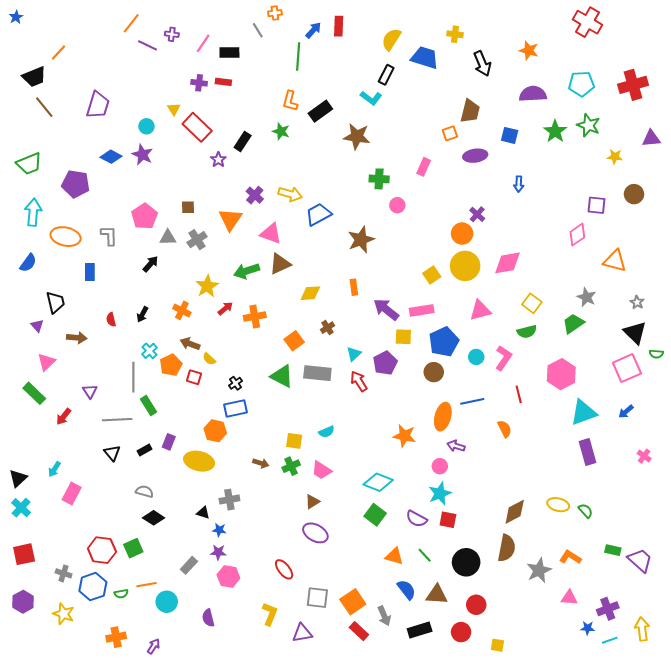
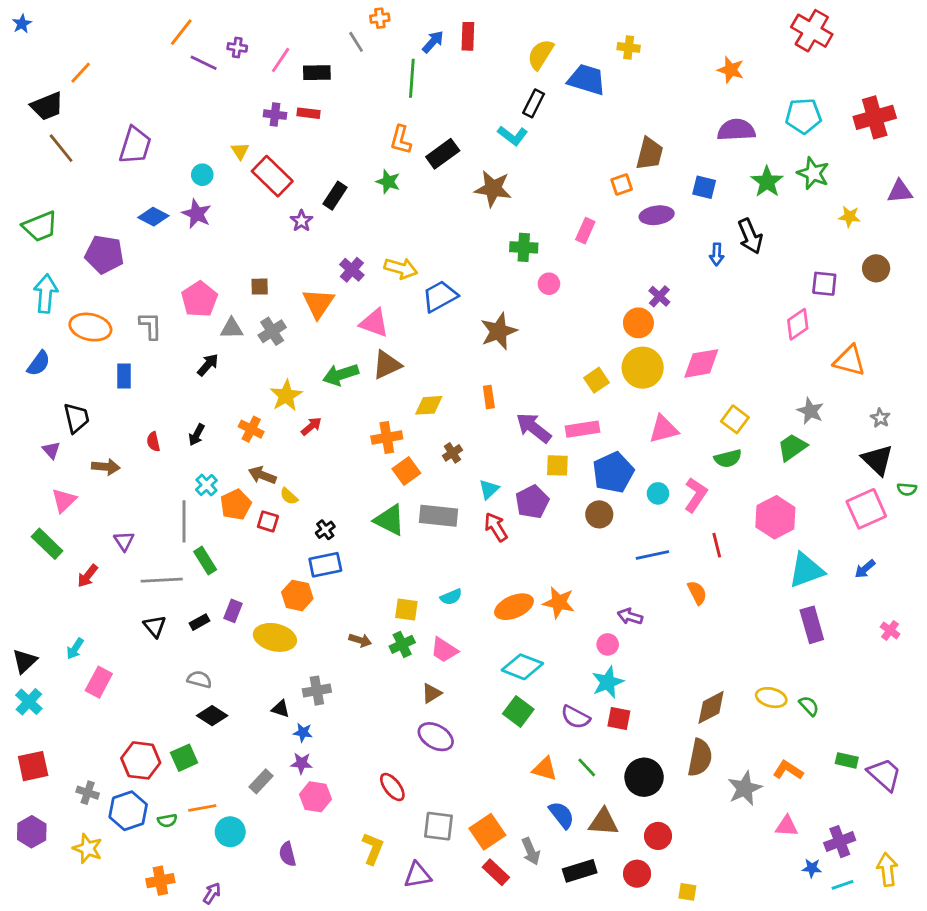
black arrow: (482, 64) -> (750, 236), moved
orange cross: (255, 316) -> (387, 438), moved
orange ellipse: (443, 417) -> (514, 607), moved, turned 52

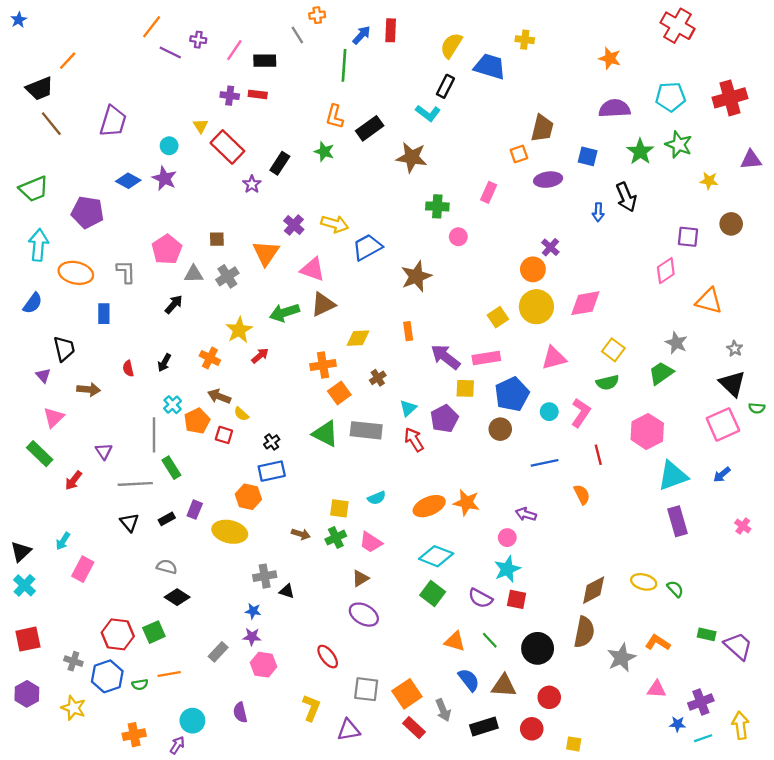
black triangle: (281, 709) -> (287, 591), moved
cyan circle: (230, 832) -> (192, 721), moved

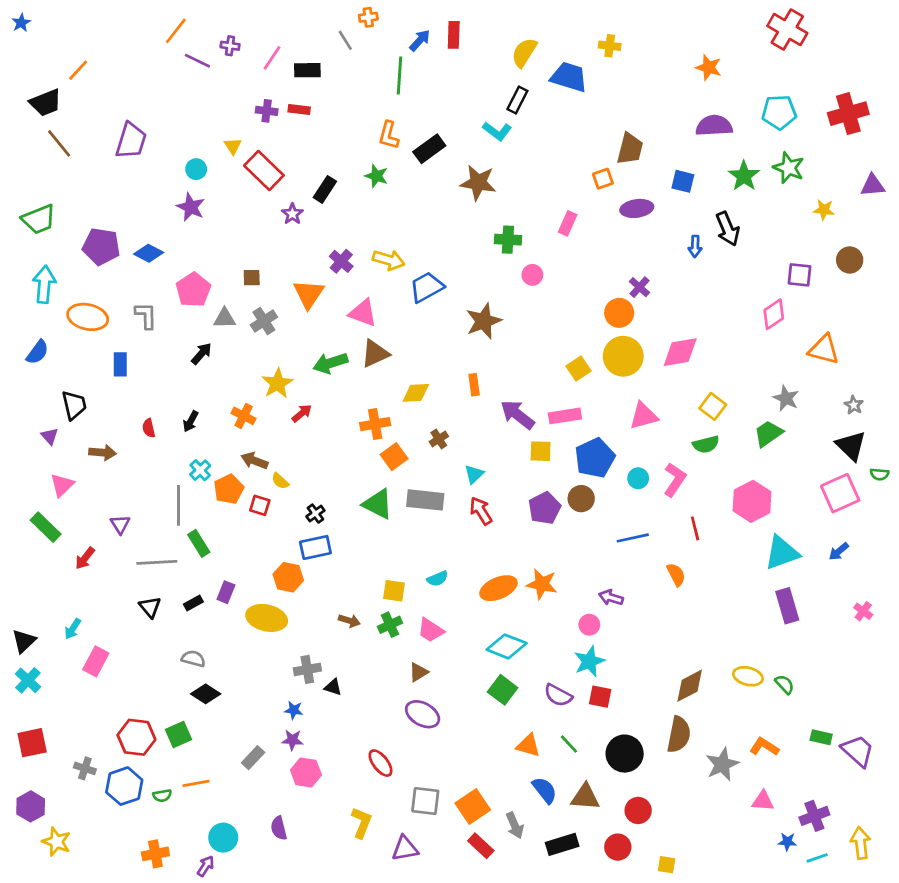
blue diamond: (128, 181) -> (149, 253), moved
purple pentagon: (444, 419) -> (545, 508), moved
yellow star: (73, 708) -> (56, 842), moved

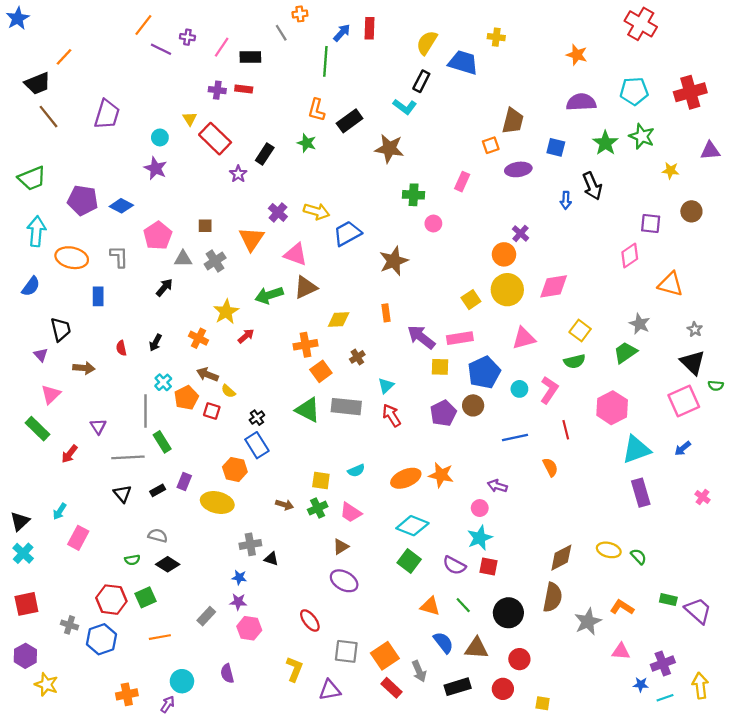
blue star: (21, 23) -> (18, 18), size x1.5
blue rectangle: (315, 547) -> (257, 445), turned 70
green semicircle: (162, 796) -> (132, 560), moved

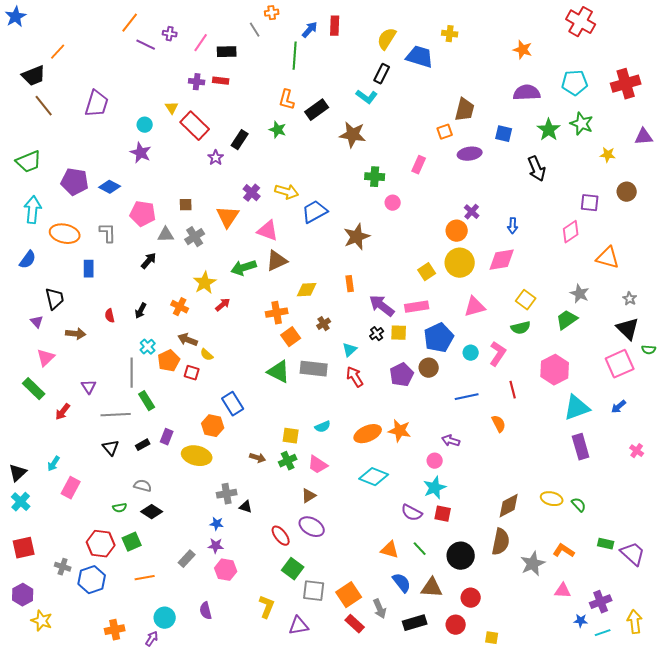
blue arrow: (566, 200) -> (513, 226), moved
pink pentagon: (158, 236) -> (143, 214), turned -30
black cross: (257, 418) -> (377, 334), moved
green square: (409, 561) -> (293, 569), moved
red ellipse: (310, 621) -> (281, 536), moved

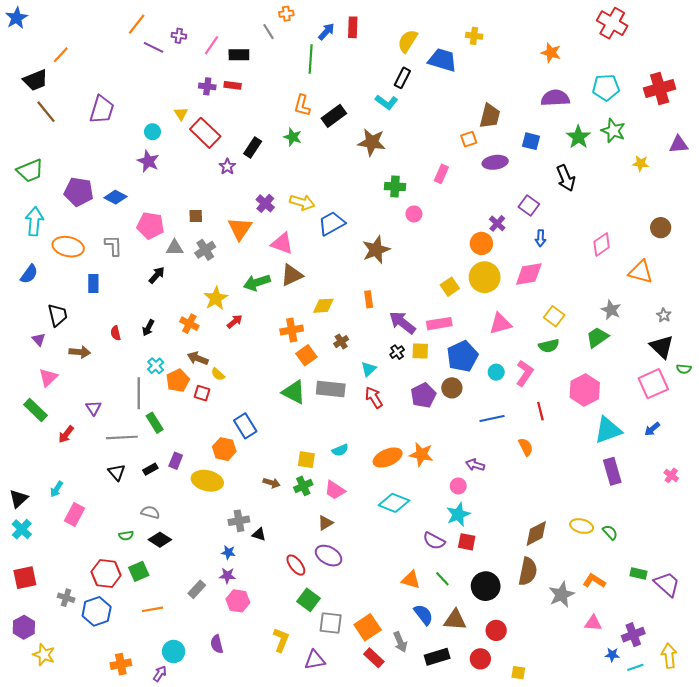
brown circle: (627, 192) -> (661, 228), moved
purple square: (590, 203) -> (529, 206), moved, turned 30

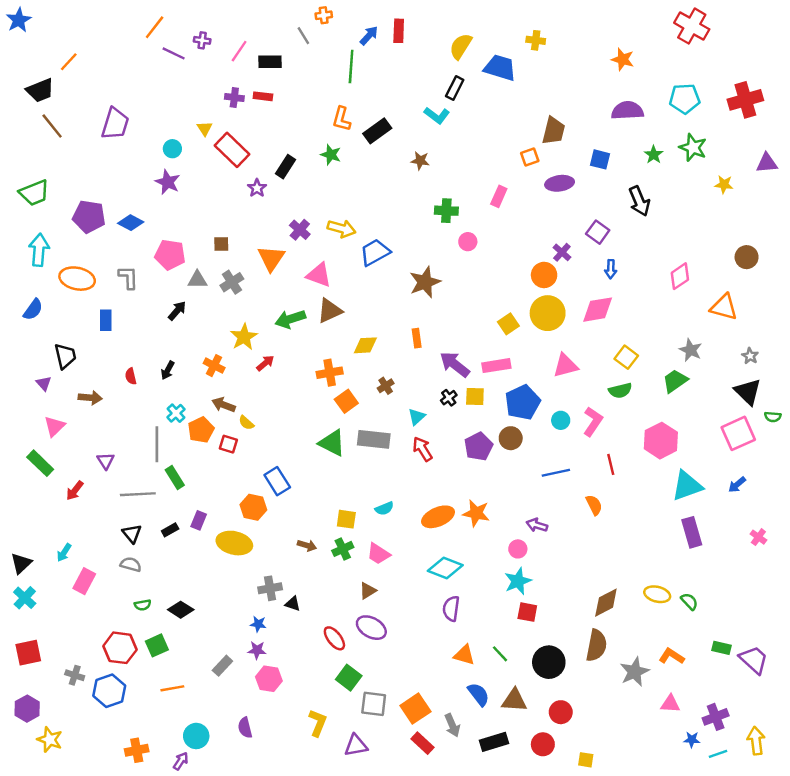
green star: (578, 137) -> (654, 155), size x0.7
brown star: (372, 142) -> (420, 161), size x0.6
gray semicircle: (150, 512) -> (131, 564), moved
purple semicircle: (434, 541) -> (451, 609), moved, turned 70

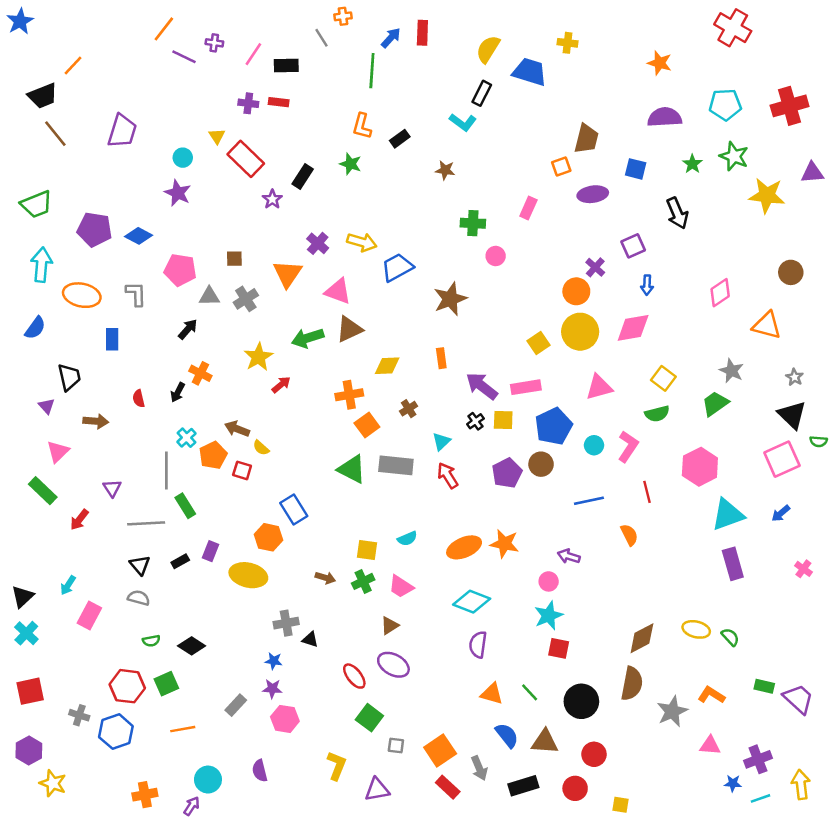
black rectangle: (377, 131) -> (400, 139), size x0.7
yellow star: (724, 184) -> (767, 195), size x1.8
purple square: (598, 232) -> (633, 246), turned 30
orange cross: (214, 366) -> (200, 373), moved
gray square: (374, 704) -> (396, 745), size x0.6

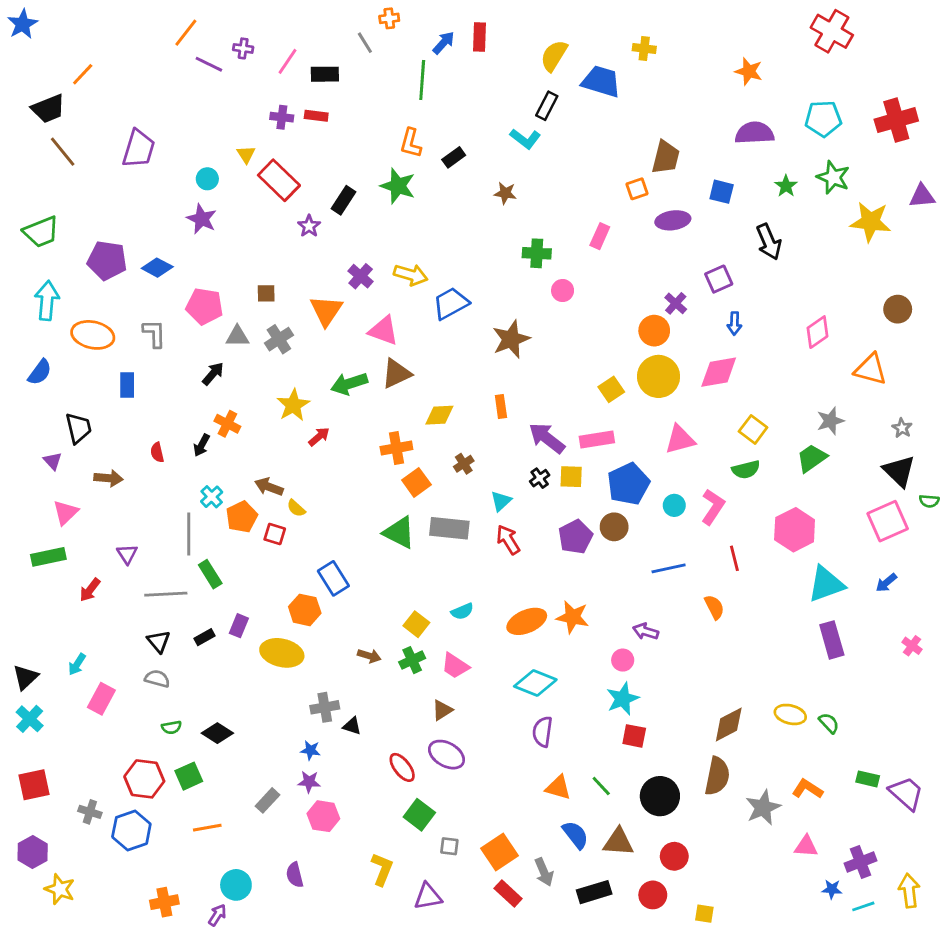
green star: (351, 164) -> (398, 186), size x1.4
gray star: (732, 371) -> (830, 421), turned 30
green rectangle: (43, 491) -> (48, 557), turned -56
yellow square: (367, 550) -> (416, 624), turned 30

